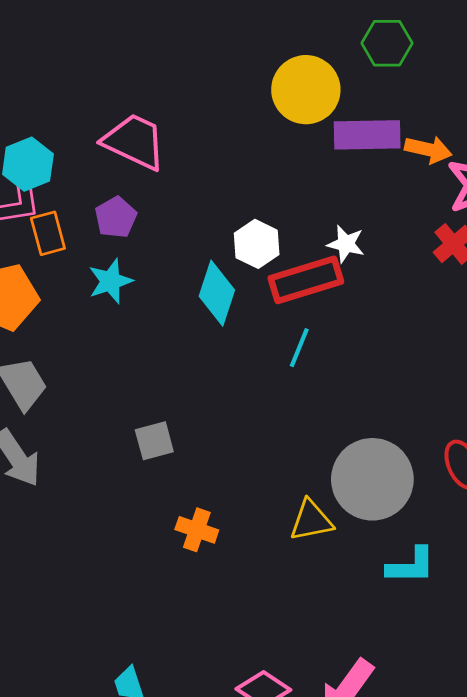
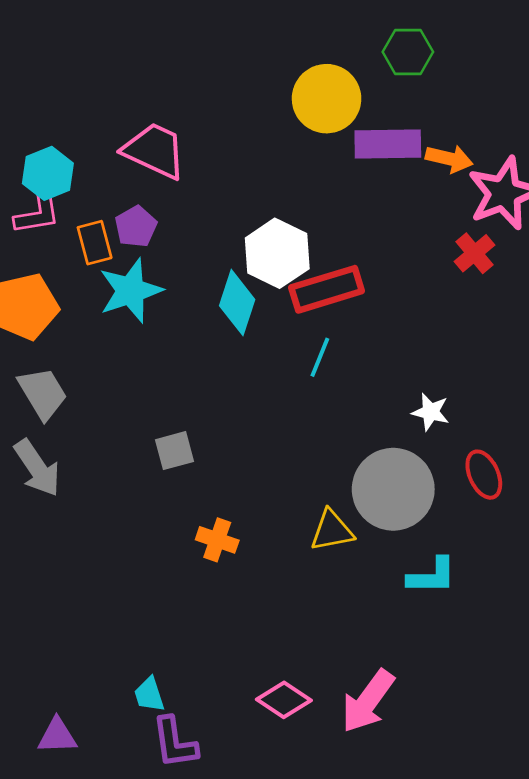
orange rectangle: (48, 233) -> (95, 243), moved
white hexagon: (257, 244) -> (277, 253), size x1.4
white star: (346, 244) -> (431, 412), moved
cyan star: (110, 281) -> (131, 291), size x1.4

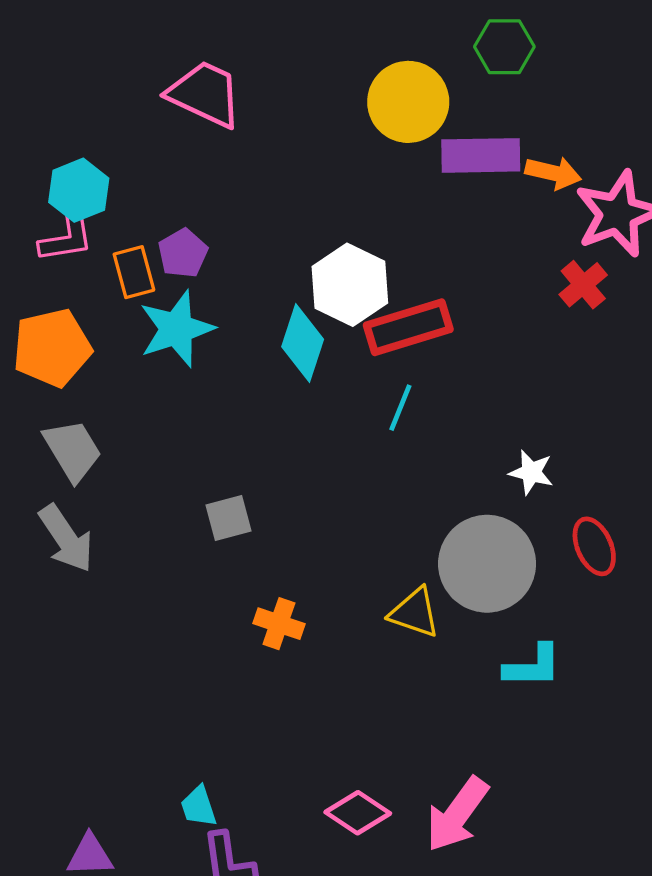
pink trapezoid: (155, 151) -> (205, 94), moved
yellow triangle: (332, 531) -> (415, 613), turned 30

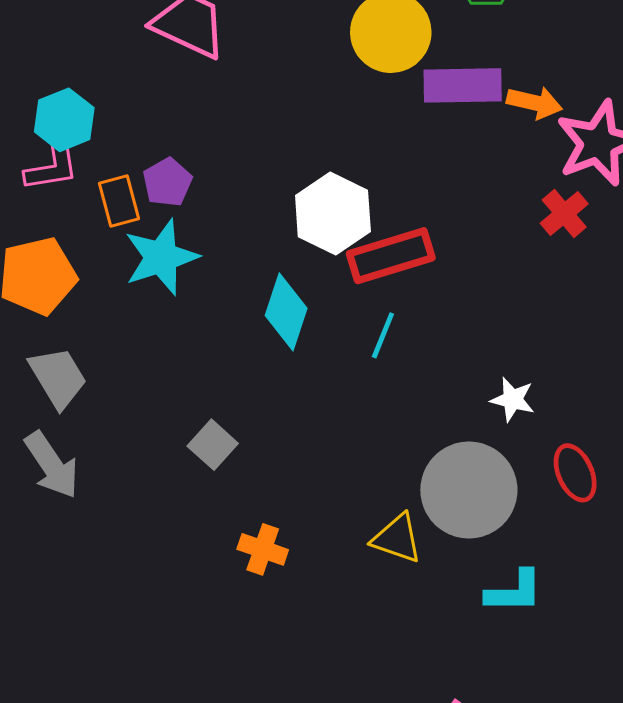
cyan diamond: (303, 343) -> (286, 312), moved
gray square: (229, 518) -> (213, 445), turned -33

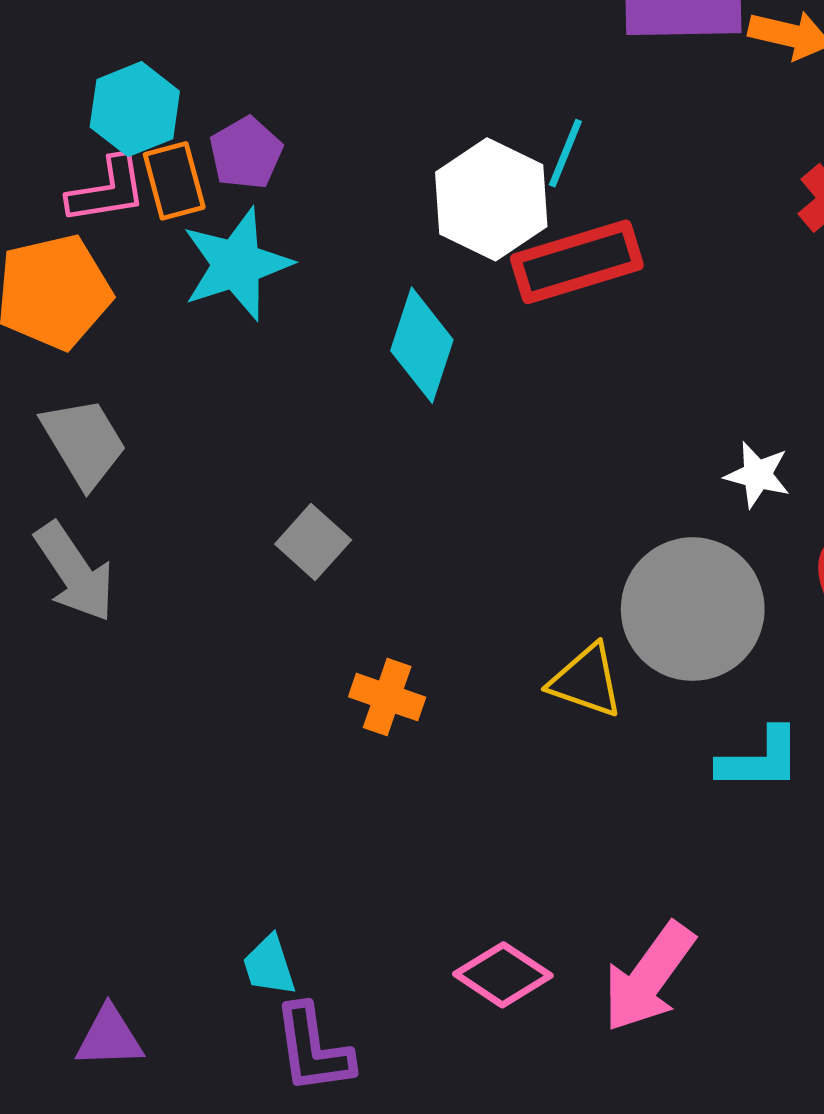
cyan hexagon: (64, 120) -> (135, 109), moved
pink L-shape: (52, 168) -> (107, 190), moved
cyan line: (383, 335) -> (565, 153), moved

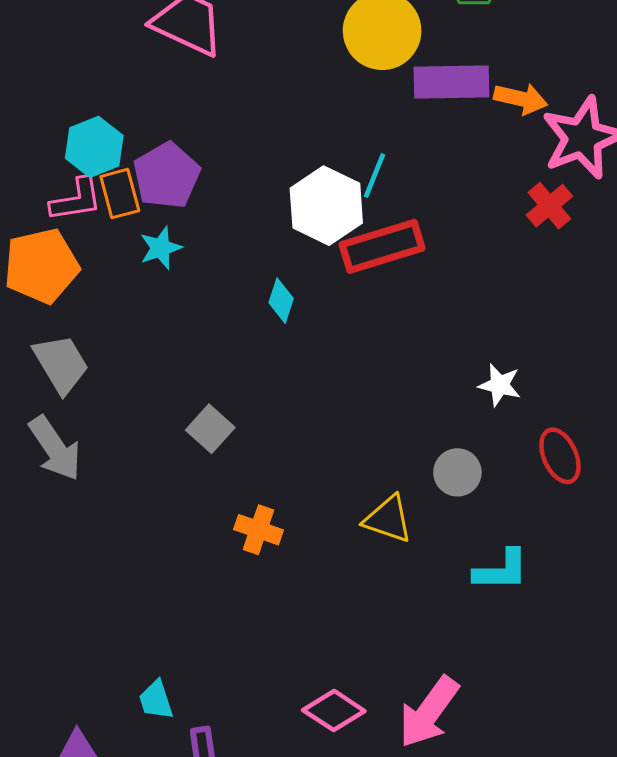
purple pentagon: (246, 153) -> (167, 175), size x1.4
cyan star: (237, 264) -> (161, 248), size x0.6
cyan diamond: (422, 345) -> (281, 301), size x0.6
gray circle: (693, 609) -> (457, 472), size x0.5
cyan trapezoid: (269, 966) -> (156, 700), moved

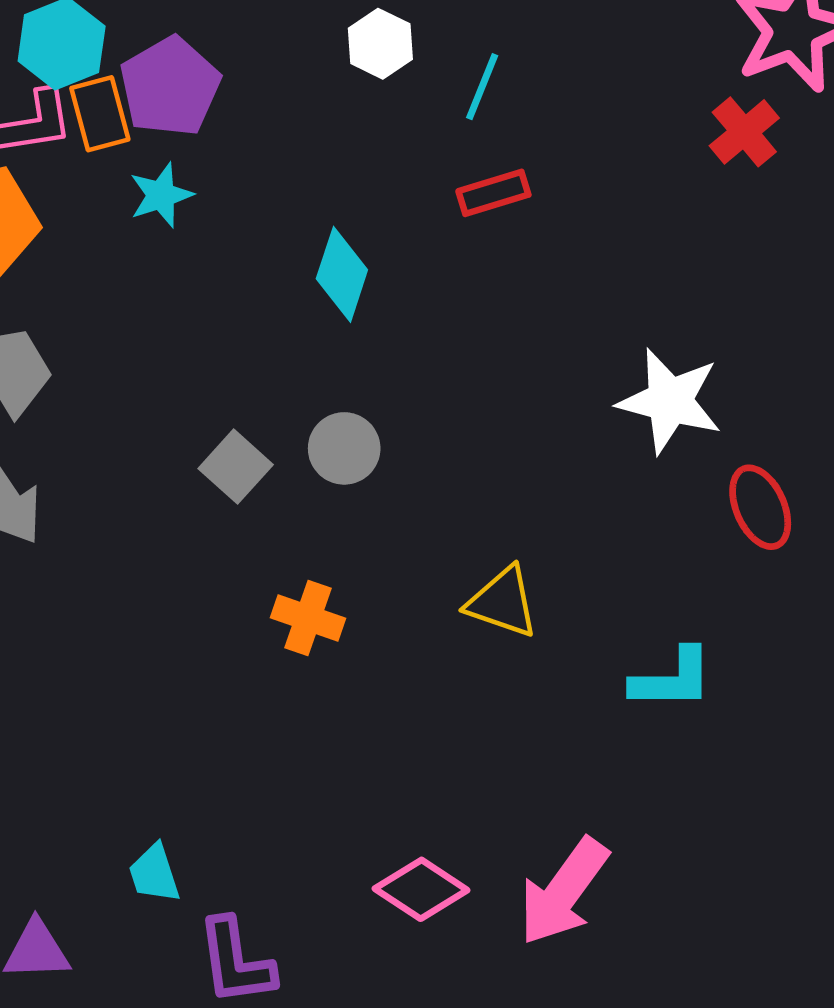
white hexagon: (326, 206) -> (380, 44), moved, size x0.6
red rectangle: (382, 246) -> (493, 193), size x0.6
cyan diamond: (281, 301) -> (342, 274), size x1.4
white star: (500, 385) -> (670, 401), size x1.6
gray circle: (457, 472) -> (344, 448), moved

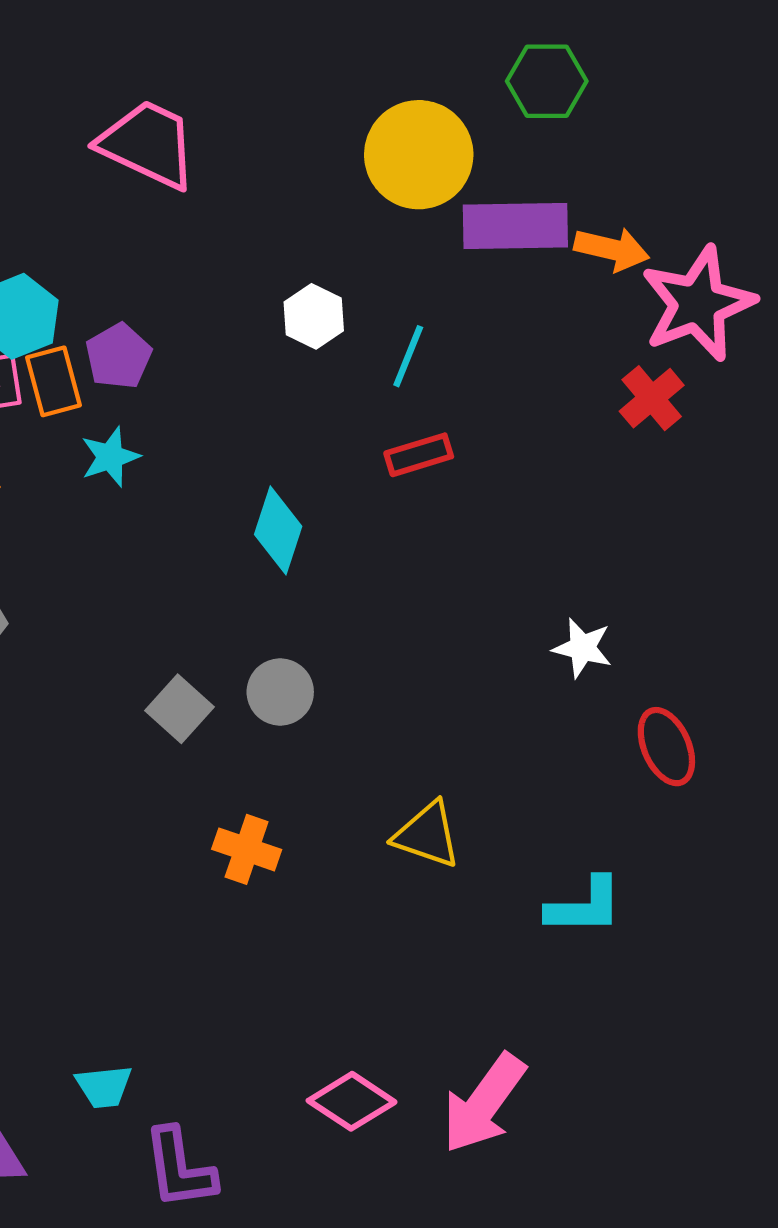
purple pentagon: (170, 87) -> (119, 356), size x0.7
white star: (670, 401) -> (582, 648), size x0.6
cyan trapezoid: (154, 873) -> (104, 1087), turned -78

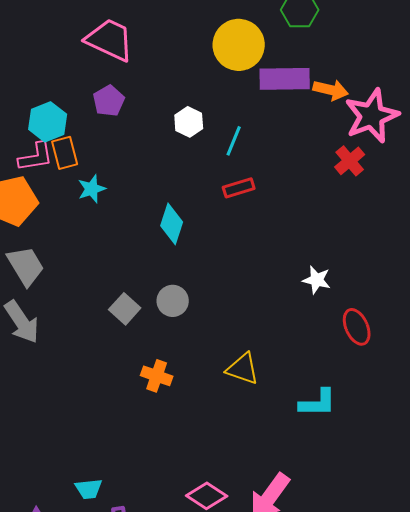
purple pentagon: (119, 356) -> (109, 101), moved

